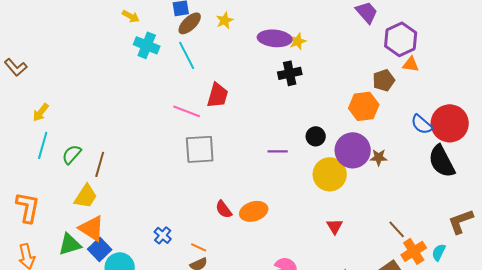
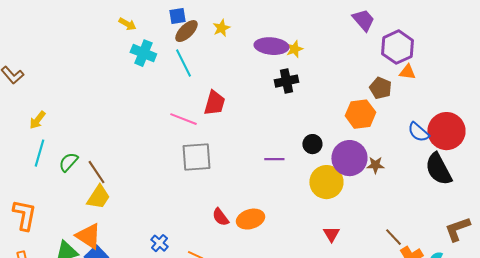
brown pentagon: (384, 80) -> (380, 88), turned -30
brown line: (100, 164) -> (96, 172), turned -50
yellow trapezoid: (86, 196) -> (98, 197), moved

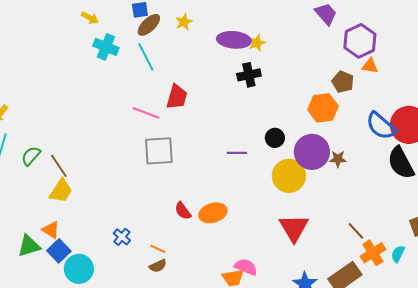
blue semicircle: (418, 132) -> (381, 126), size x1.4
red triangle: (331, 234) -> (294, 228), size x1.8
orange triangle: (88, 236) -> (51, 230), size x0.7

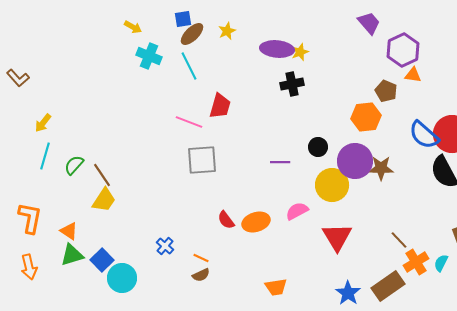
brown star: (338, 159) -> (381, 168), size x1.4
orange triangle: (51, 230) -> (69, 231), moved
pink semicircle: (246, 267) -> (297, 211), moved, turned -50

